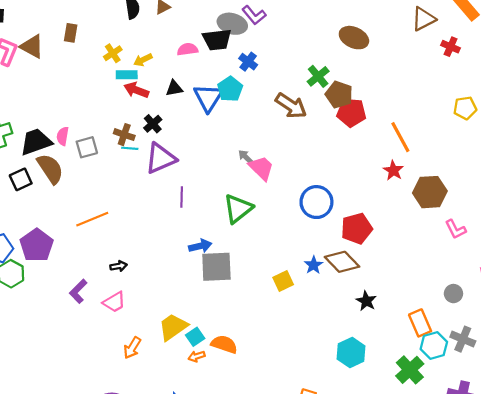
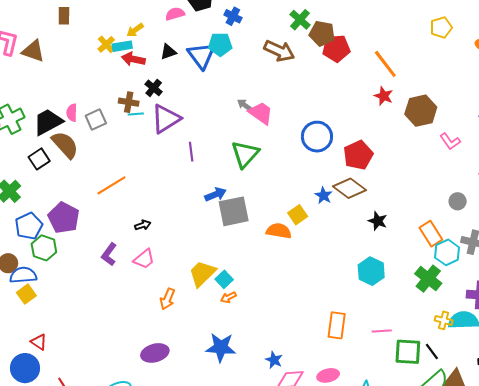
brown triangle: (32, 47) -> (33, 51), moved
yellow cross: (113, 53) -> (106, 44), moved
cyan pentagon: (230, 89) -> (220, 44), turned -30
orange semicircle: (224, 344) -> (279, 231), moved

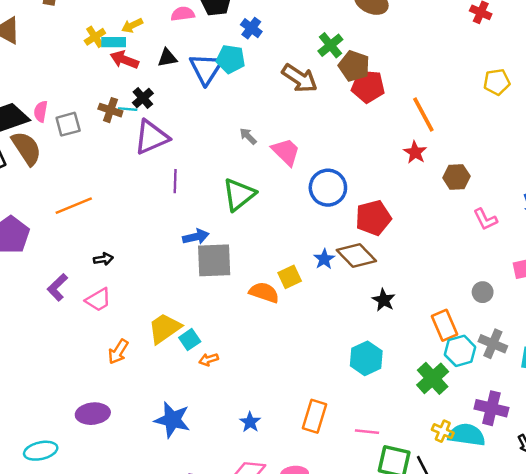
brown hexagon: (421, 111) -> (456, 177), size x0.7
pink trapezoid: (261, 113) -> (286, 152), moved
cyan line: (136, 114) -> (128, 109), moved
orange arrow: (228, 297) -> (209, 360), moved
blue star: (274, 360) -> (250, 422), moved

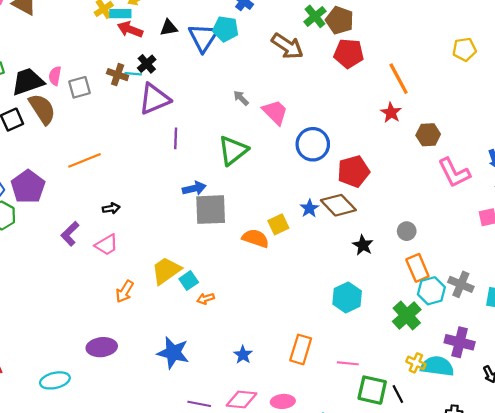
brown pentagon: (354, 66) -> (340, 20), moved
pink L-shape: (485, 219) -> (454, 173), size x1.5
gray circle: (483, 292) -> (407, 231), moved

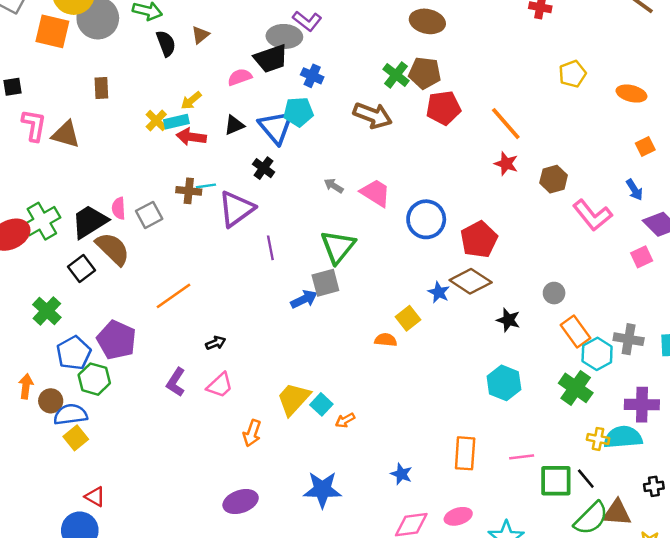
black cross: (147, 64) -> (264, 168), moved
gray square: (211, 210) -> (325, 283), moved, size x0.7
orange semicircle: (255, 238) -> (386, 340), size x0.7

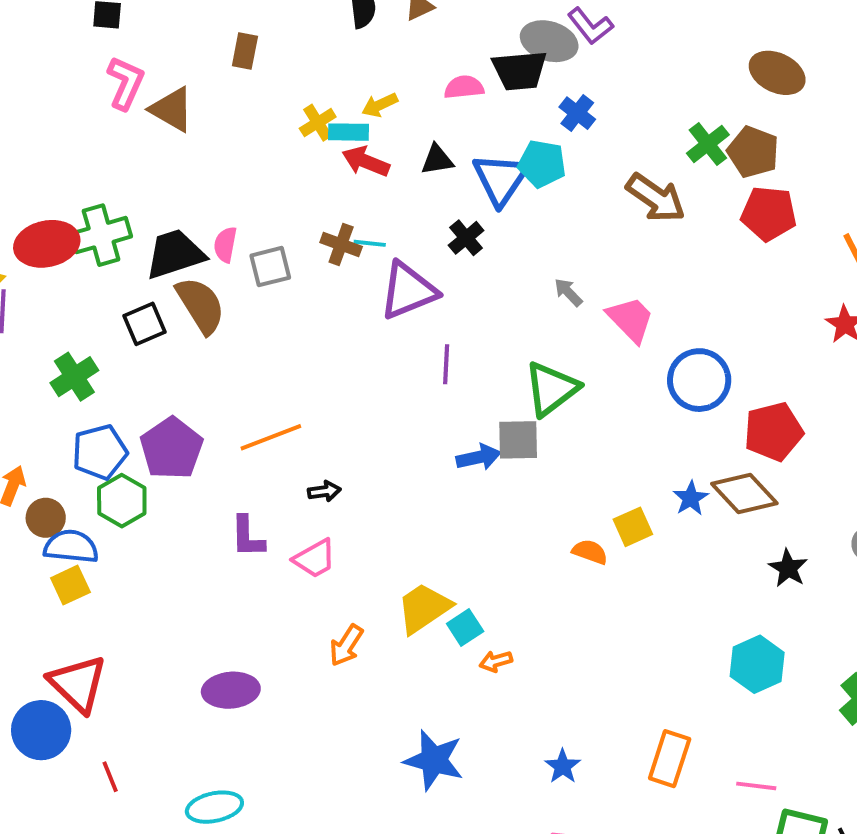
orange line: (174, 296) -> (271, 437), moved
purple L-shape: (176, 382) -> (247, 537), turned -48
red triangle: (95, 497) -> (78, 684), size x1.8
purple ellipse: (241, 502) -> (231, 690), moved

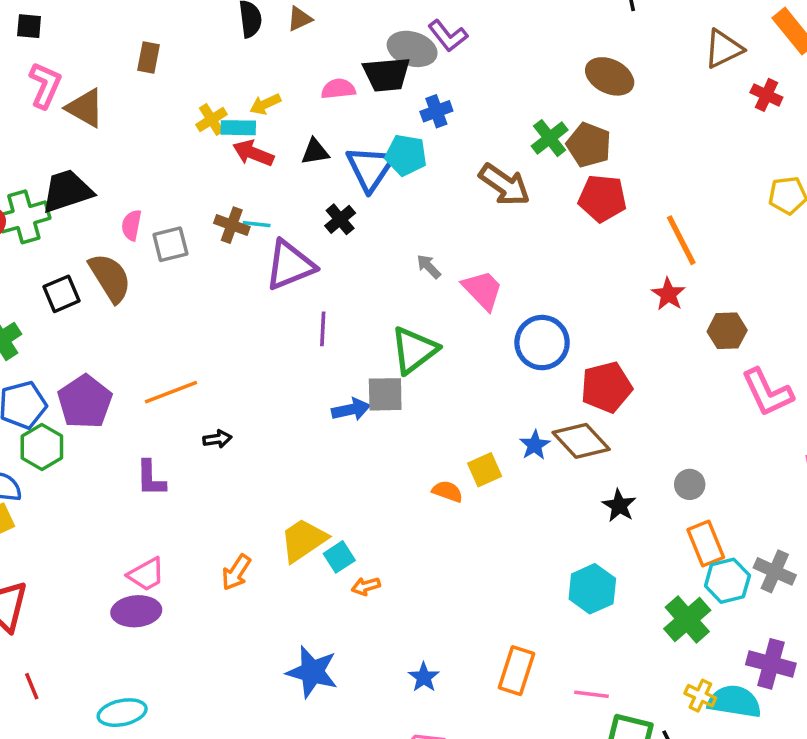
blue cross: (577, 113) -> (436, 111), turned 32
black trapezoid: (175, 254) -> (67, 191), moved
pink trapezoid: (315, 559) -> (146, 574), moved

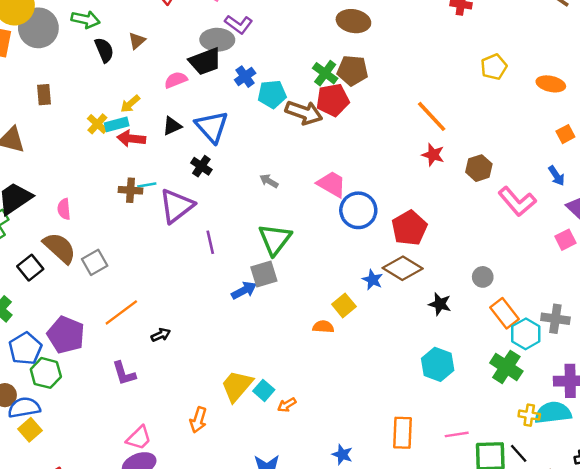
cyan pentagon: (406, 155) -> (272, 94), moved
red pentagon: (602, 198) -> (333, 100), moved
gray square: (170, 244) -> (95, 262), moved
pink trapezoid: (483, 290) -> (332, 184), moved

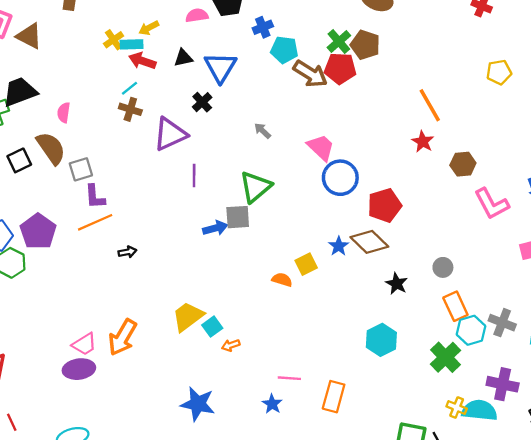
cyan line: (147, 185) -> (130, 88), moved, turned -42
purple L-shape: (124, 373) -> (95, 197), moved
orange arrow: (198, 420) -> (122, 337), moved, size x1.5
pink line: (457, 434) -> (289, 378), moved

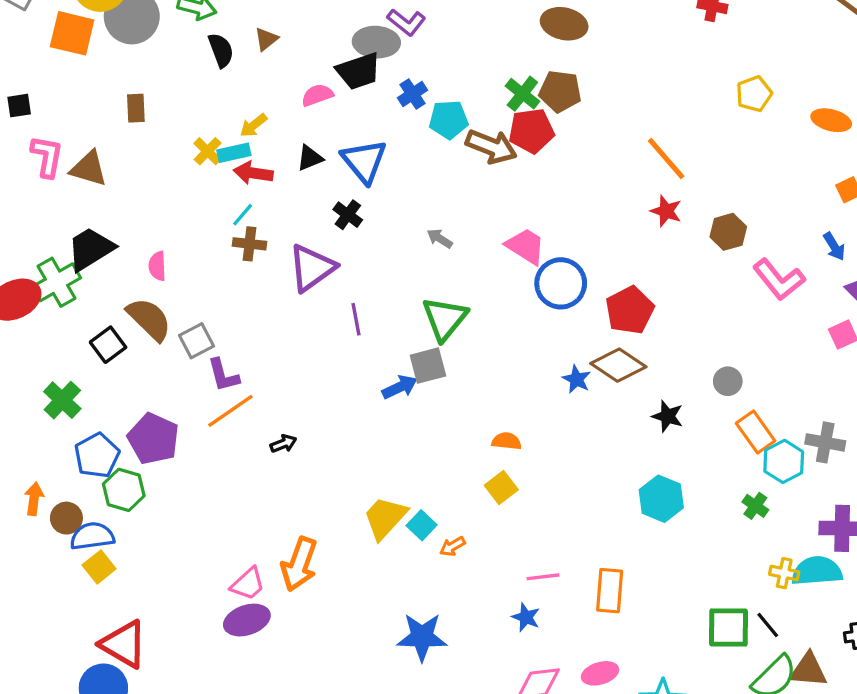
yellow square: (306, 264) -> (501, 487), moved
green cross: (445, 357) -> (755, 506), size x0.6

